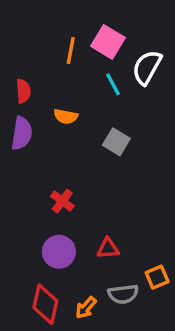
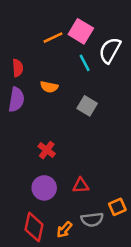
orange line: (71, 50) -> (53, 38), turned 54

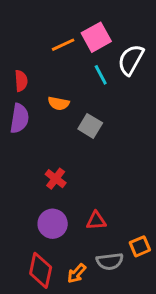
pink square: (81, 31) -> (96, 37), turned 30
gray square: (87, 106) -> (90, 126), moved

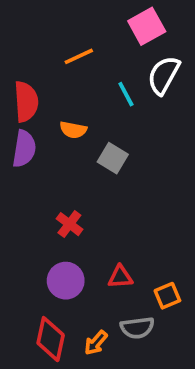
pink square: (96, 37) -> (147, 26), moved
red semicircle: (21, 81) -> (26, 102), size x1.5
orange square: (140, 246) -> (167, 296), moved

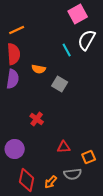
orange line: (79, 56) -> (17, 30), moved
purple circle: (66, 281) -> (15, 149), moved

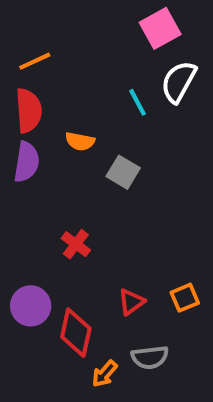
red triangle: (64, 147) -> (131, 302), turned -32
orange square: (89, 157) -> (185, 298), moved
red diamond: (27, 180) -> (76, 333), moved

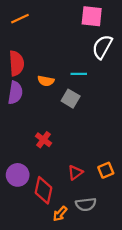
pink square: (160, 28) -> (92, 16), turned 35
orange line: (35, 61) -> (20, 19), moved
cyan line: (138, 102) -> (79, 74), moved, turned -63

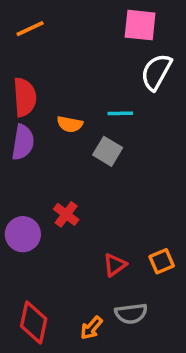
purple circle: (18, 175) -> (23, 234), moved
red diamond: (43, 190) -> (34, 323), moved

